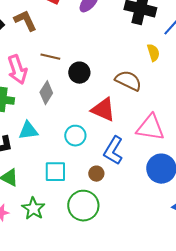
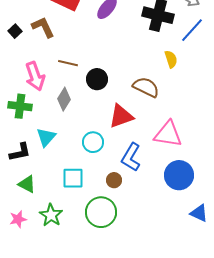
red triangle: (103, 110) -> (121, 116), turned -44
cyan triangle: (28, 131) -> (46, 137), turned -40

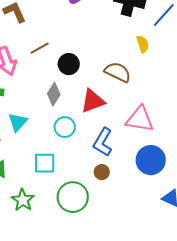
brown line: (68, 63) -> (40, 48), turned -42
gray diamond: (64, 99) -> (54, 94), moved
brown circle: (114, 180) -> (102, 172), moved

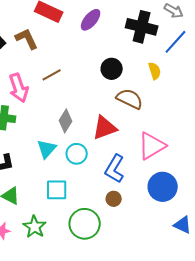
black circle: (69, 64) -> (112, 69), moved
pink triangle: (140, 119) -> (152, 146), turned -40
cyan triangle: (18, 122) -> (47, 149), moved

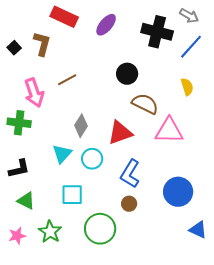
brown L-shape: (27, 39) -> (42, 44), turned 40
yellow semicircle: (155, 71) -> (187, 87), moved
pink triangle: (152, 146) -> (169, 131), moved, turned 32

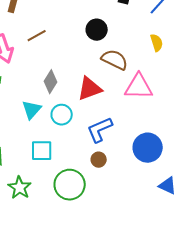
blue L-shape: (130, 174) -> (100, 130), turned 36

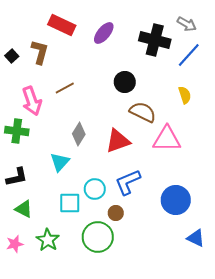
cyan circle: (62, 115) -> (95, 189), moved
brown circle: (99, 160) -> (116, 213), moved

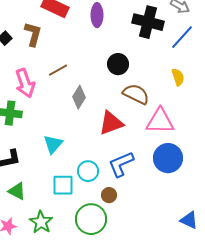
purple ellipse: (104, 33) -> (97, 15), turned -40
gray diamond: (79, 134) -> (79, 97), moved
blue circle: (176, 200) -> (168, 158), moved

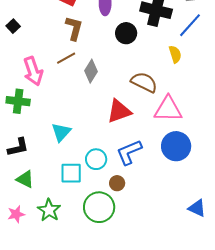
brown L-shape: (33, 34) -> (74, 28), moved
black circle: (118, 64) -> (126, 33), moved
yellow semicircle: (178, 77) -> (175, 54), moved
gray diamond: (79, 97) -> (91, 71), moved

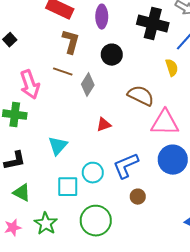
black circle: (126, 33) -> (112, 55), moved
brown line: (66, 58) -> (63, 72), turned 48
red triangle: (119, 111) -> (104, 125), moved, size x0.6
brown circle: (117, 183) -> (138, 197), moved

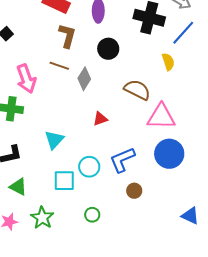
green circle: (96, 221) -> (92, 215), size x0.5

